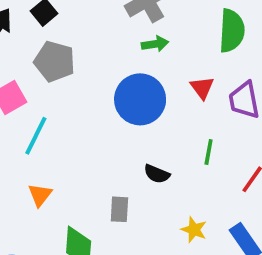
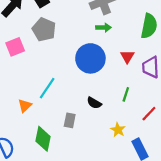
cyan line: (36, 136) -> (47, 88), moved
yellow star: (194, 230) -> (118, 130), moved

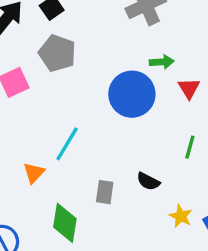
green arrow: (104, 28) -> (162, 62), moved
black semicircle: (94, 103) -> (148, 181), moved
yellow star: (118, 130) -> (181, 216), moved

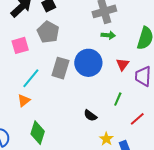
green arrow: (162, 62) -> (108, 35), moved
cyan line: (67, 144) -> (31, 78), moved
gray rectangle: (105, 192) -> (60, 68), moved, size x1.5

